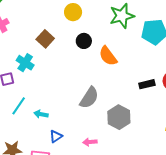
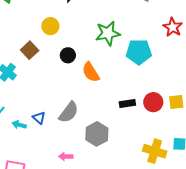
yellow circle: (73, 12) -> (50, 26), moved
blue triangle: (56, 136) -> (39, 118), moved, turned -48

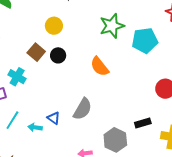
black circle: (68, 55) -> (58, 55), moved
black rectangle: (127, 103) -> (143, 123), moved
gray hexagon: (97, 134) -> (115, 140), moved

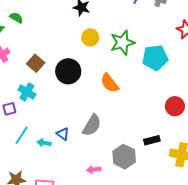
yellow circle: (54, 26) -> (90, 37), moved
brown square: (36, 52) -> (36, 63), moved
black circle: (58, 55) -> (68, 71), size x1.6

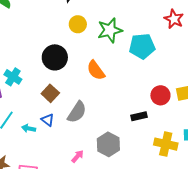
brown square: (36, 63) -> (50, 93), moved
black rectangle: (152, 140) -> (139, 116), moved
pink arrow: (94, 170) -> (78, 156), turned 136

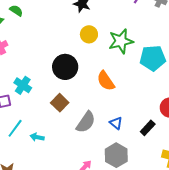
black rectangle: (139, 116) -> (148, 128), turned -35
blue triangle: (48, 120) -> (116, 123), moved

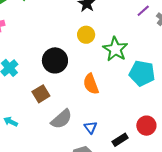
green star: (121, 41) -> (115, 49), turned 30

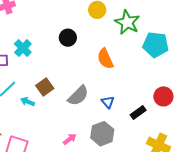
black circle: (55, 60) -> (68, 38), size x0.7
brown square: (41, 94) -> (45, 87), moved

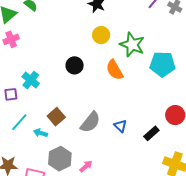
orange semicircle: (105, 59) -> (115, 70), moved
gray hexagon: (102, 134) -> (60, 159), moved

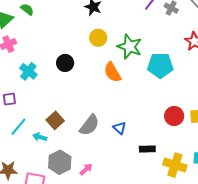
black circle: (75, 65) -> (65, 63), moved
cyan cross: (31, 80) -> (28, 71), moved
black rectangle: (151, 133) -> (147, 149), moved, turned 42

